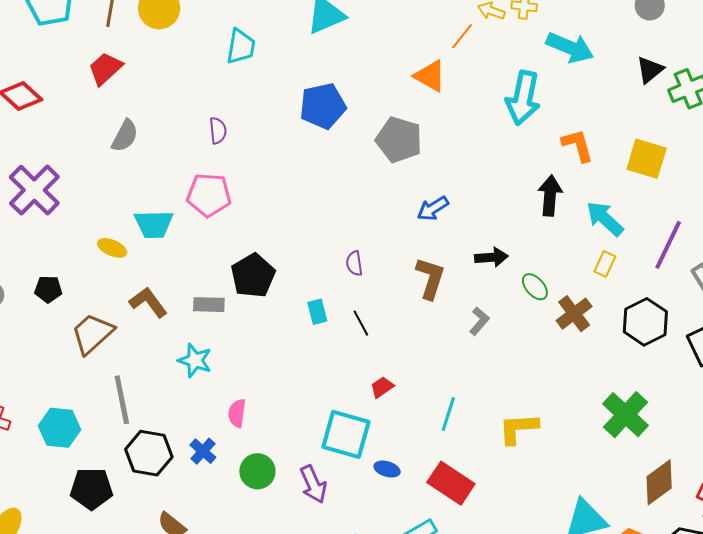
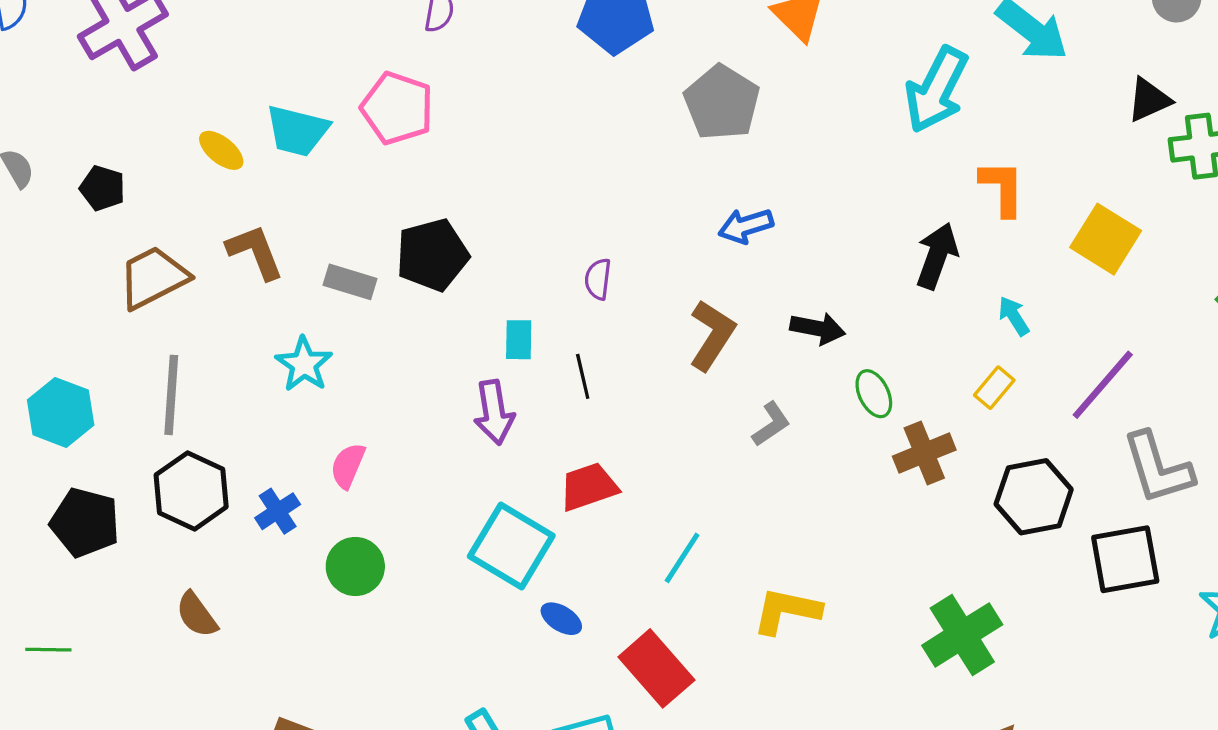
cyan arrow: (605, 219) -> (1014, 316), size x0.6
red trapezoid: (382, 387) -> (589, 487), size x1.5
purple arrow: (313, 484) -> (494, 412), moved

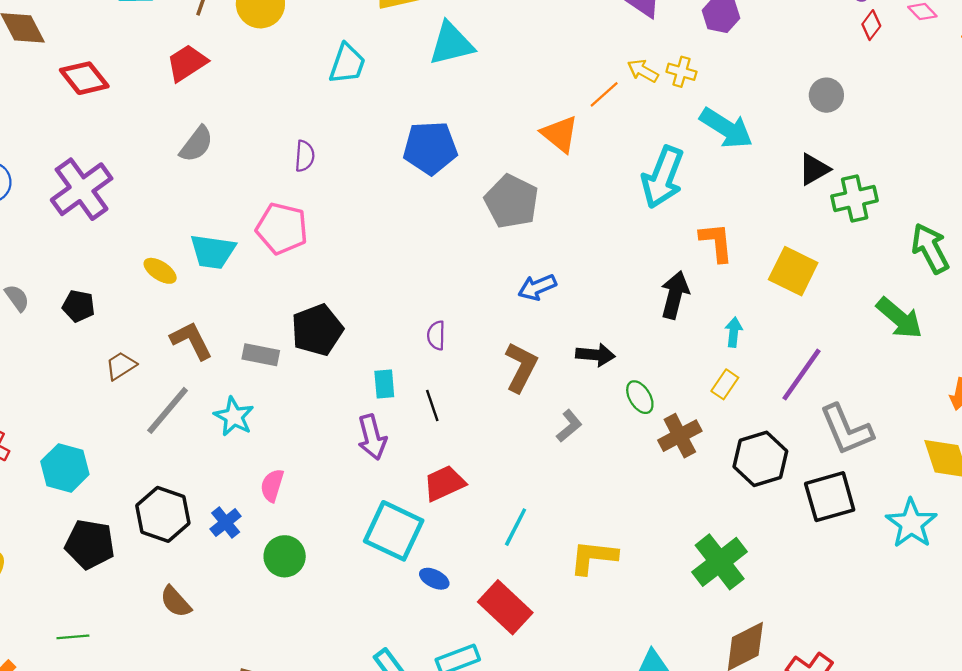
brown trapezoid: (153, 277) -> (121, 366), size x0.6
cyan arrow: (1014, 316) -> (734, 332), turned 44
gray line: (171, 395) -> (168, 410), moved, turned 42

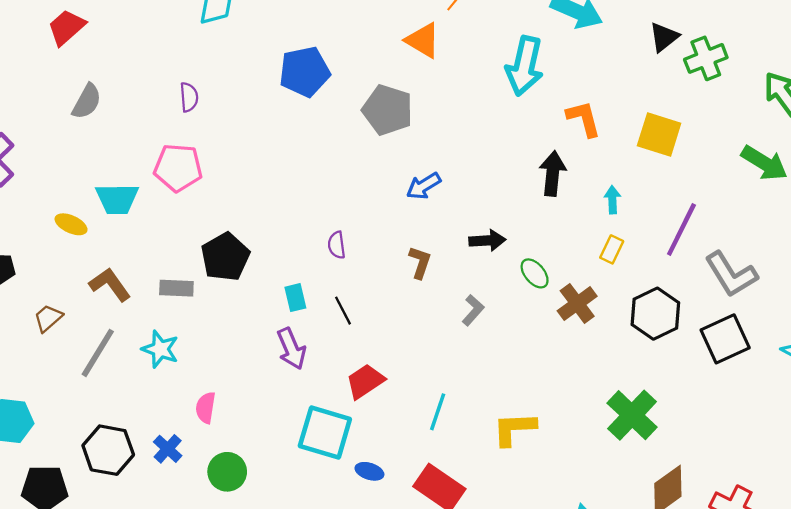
brown L-shape: (521, 367) -> (420, 262), size x0.7

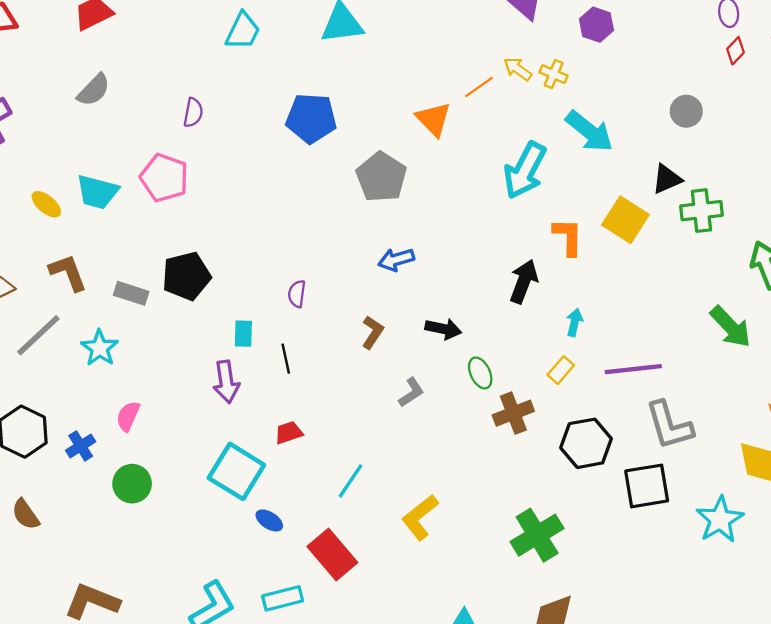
yellow square: (659, 135) -> (625, 220), moved
purple line: (681, 229) -> (633, 369), turned 42
red trapezoid: (365, 381) -> (289, 433), size x0.7
yellow L-shape: (514, 429) -> (420, 517), turned -51

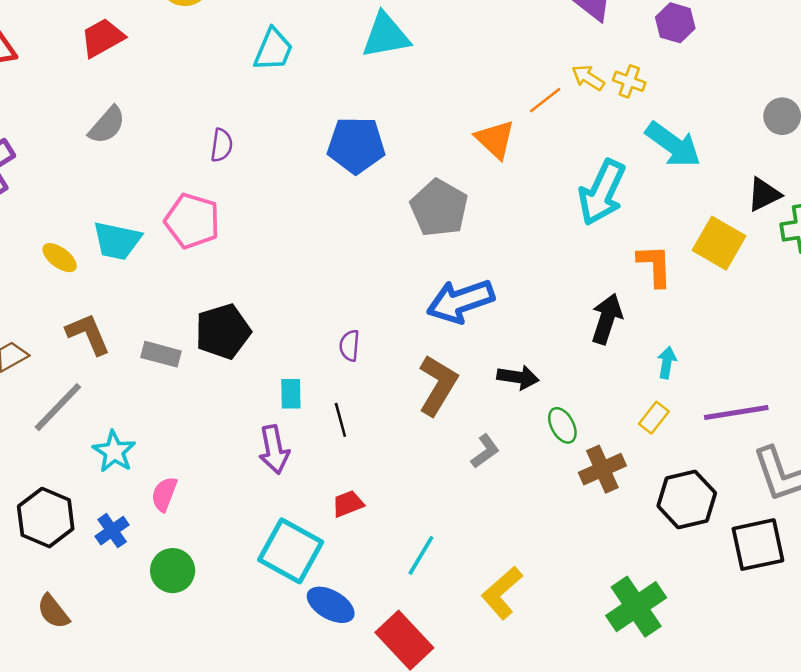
blue arrow: (396, 260) -> (460, 301), size x1.6
brown L-shape: (373, 332) -> (438, 385), size x1.6
cyan star: (100, 348) -> (114, 452), moved
blue ellipse: (269, 520) -> (331, 605), size x1.5

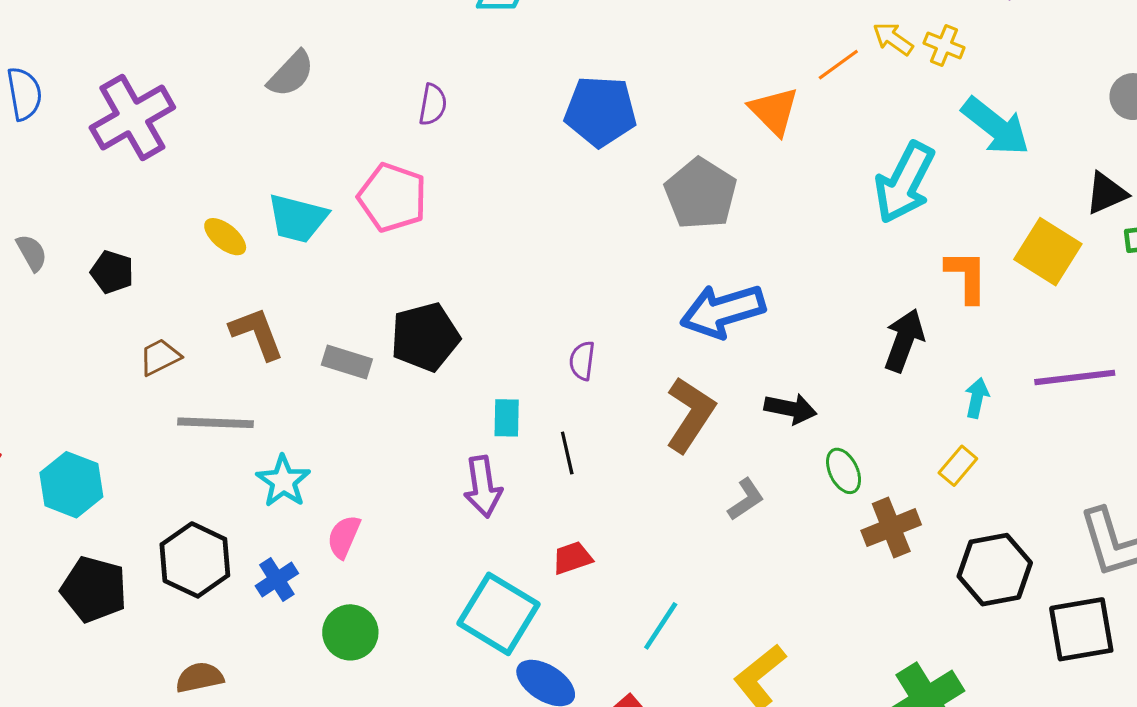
gray line: (58, 407) -> (215, 423), turned 46
purple line: (736, 412) -> (1075, 377), moved
brown semicircle: (53, 611) -> (200, 677), turned 114

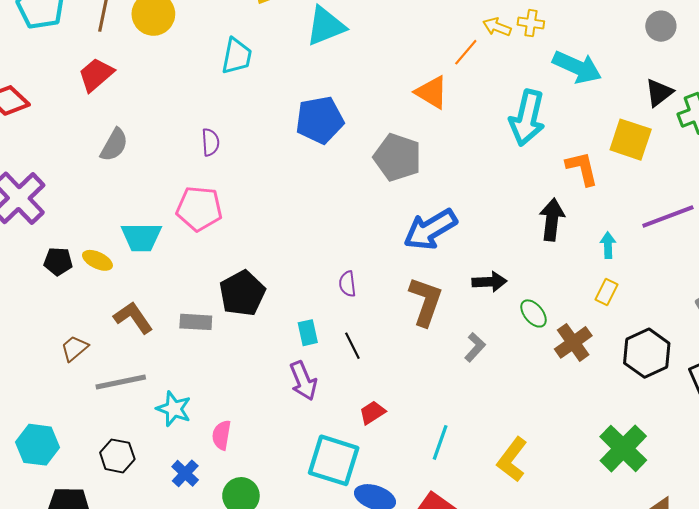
black pentagon: (112, 272) -> (58, 261), moved
black hexagon: (195, 560) -> (117, 456), moved, size x0.7

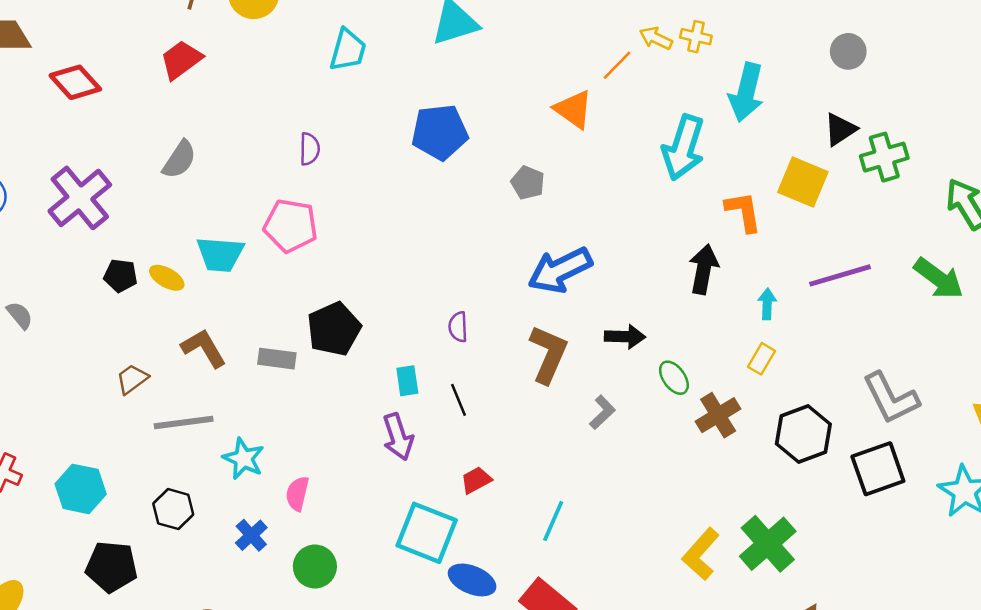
cyan arrow: (577, 67) -> (746, 92), turned 75
gray semicircle: (114, 145) -> (179, 160), moved
gray pentagon: (397, 157) -> (528, 183), size x0.6
yellow L-shape: (512, 459) -> (701, 554), moved

